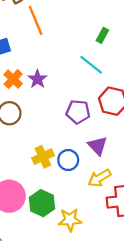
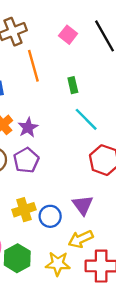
green rectangle: (102, 35) -> (73, 85), moved, turned -48
purple pentagon: (78, 112) -> (26, 160), moved, turned 30
yellow star: (70, 220) -> (58, 264), moved

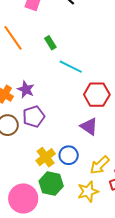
purple pentagon: (26, 160) -> (34, 117), turned 30
purple triangle: (83, 205) -> (89, 126), moved
green hexagon: (17, 258) -> (51, 184), moved

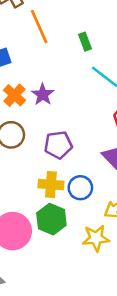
purple pentagon: (34, 117) -> (58, 145), moved
yellow cross: (46, 157) -> (51, 184), turned 30

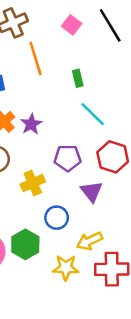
purple pentagon: (58, 145) -> (68, 158), moved
yellow cross: (51, 184) -> (33, 183), moved, turned -35

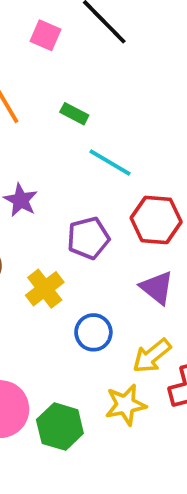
green rectangle: (78, 78) -> (74, 114), turned -35
purple triangle: (92, 191) -> (157, 288), moved
green hexagon: (25, 244) -> (60, 427), moved

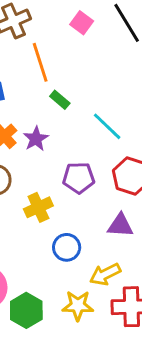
green rectangle: (74, 114) -> (60, 100), moved
purple triangle: (157, 288) -> (120, 225), turned -48

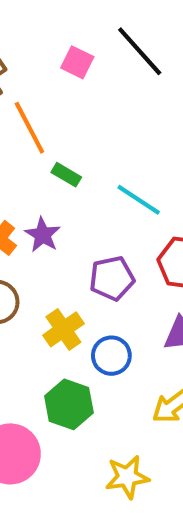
blue circle: (67, 247) -> (111, 356), moved
yellow star: (78, 305) -> (127, 477), moved
green hexagon: (26, 310) -> (69, 404), moved

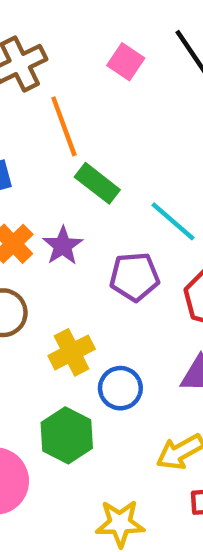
green rectangle: (66, 175) -> (97, 183), size x1.4
purple pentagon: (112, 278) -> (134, 277), moved

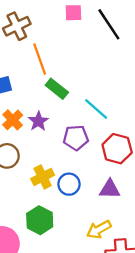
pink square: (126, 62) -> (73, 13), moved, turned -36
blue circle: (120, 388) -> (69, 184), moved

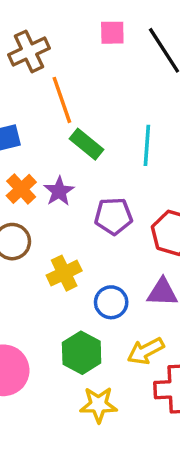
cyan line: (96, 109) -> (147, 145), moved, turned 52
blue circle: (69, 184) -> (111, 302), moved
green hexagon: (40, 220) -> (82, 353), moved

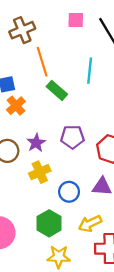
cyan line: (147, 145) -> (90, 71), moved
orange cross: (21, 189) -> (16, 106), moved
purple star: (59, 191) -> (36, 143), moved

